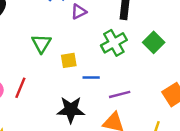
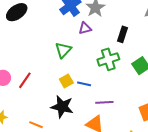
green triangle: (41, 43) -> (63, 50), moved
yellow square: (69, 60) -> (66, 81), moved, turned -32

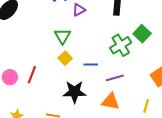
green cross: (108, 59) -> (121, 45), moved
yellow square: (66, 81) -> (65, 58), moved

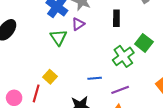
green triangle: (63, 36) -> (58, 37), moved
yellow square: (65, 58) -> (50, 77), moved

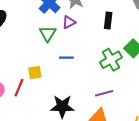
yellow square: (50, 77) -> (35, 73), turned 32
blue line: (95, 78) -> (66, 58), moved

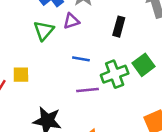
blue line: (66, 58) -> (81, 59), moved
purple line: (104, 93) -> (87, 90), moved

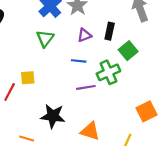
purple triangle: (71, 21) -> (84, 35), moved
green square: (144, 65) -> (128, 51), moved

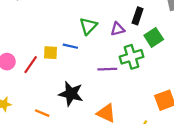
purple triangle: (84, 35) -> (118, 29), moved
green triangle: (45, 38) -> (88, 26), moved
blue line: (79, 61) -> (70, 46), moved

